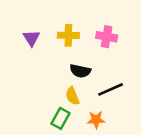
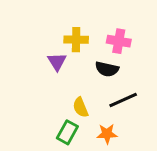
purple triangle: (31, 38) -> (57, 62), moved
black semicircle: (80, 71) -> (107, 69), moved

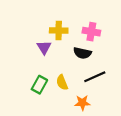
green rectangle: (67, 132) -> (39, 85), moved

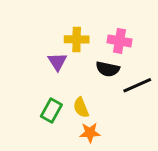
black line: (95, 77) -> (137, 85), moved
orange star: (82, 103) -> (90, 133), moved

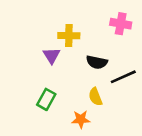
pink cross: (120, 41) -> (121, 24), moved
yellow semicircle: (81, 107) -> (95, 97), moved

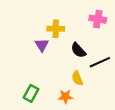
black semicircle: (97, 62) -> (78, 50), turned 35
green rectangle: (46, 99) -> (31, 93), moved

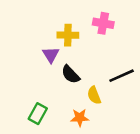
pink cross: (98, 19) -> (103, 23), moved
black semicircle: (78, 50) -> (70, 74), moved

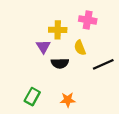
black semicircle: (70, 74) -> (60, 63), turned -49
yellow semicircle: (94, 95) -> (80, 48), moved

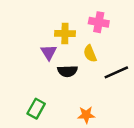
orange star: (68, 100) -> (86, 115), moved

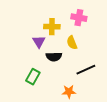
black line: (116, 72) -> (86, 70), moved
green rectangle: (36, 109) -> (33, 77), moved

